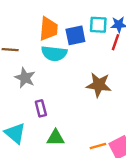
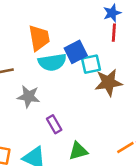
cyan square: (98, 25) -> (91, 64), moved
blue square: (75, 35) -> (76, 52), moved

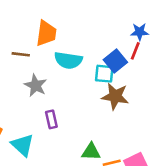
orange trapezoid: (39, 38) -> (46, 33), moved
blue square: (76, 52) -> (115, 61), moved, turned -30
green triangle: (78, 151) -> (91, 152), moved

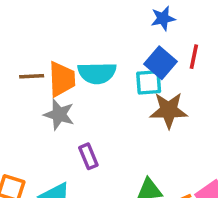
blue star: (140, 32) -> (163, 18), moved
orange trapezoid: (46, 33) -> (62, 79), moved
red line: (135, 51) -> (194, 57), moved

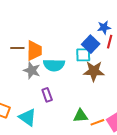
blue star: (163, 18) -> (104, 27), moved
cyan semicircle: (97, 73) -> (54, 65), moved

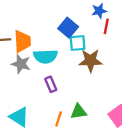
blue square: (91, 44) -> (68, 28), moved
purple rectangle: (47, 95) -> (51, 84), moved
orange line: (97, 122) -> (59, 119), moved, turned -48

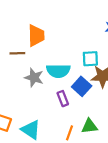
blue square: (68, 28) -> (82, 86), moved
orange trapezoid: (22, 41) -> (36, 36), moved

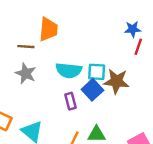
cyan square: (90, 59) -> (97, 72), moved
gray star: (34, 78) -> (26, 73), moved

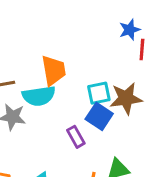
orange trapezoid: (48, 29) -> (54, 70), moved
cyan semicircle: (69, 70) -> (39, 96), moved

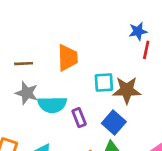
cyan semicircle: (39, 96) -> (52, 105), moved
blue square: (99, 116) -> (114, 122), moved

